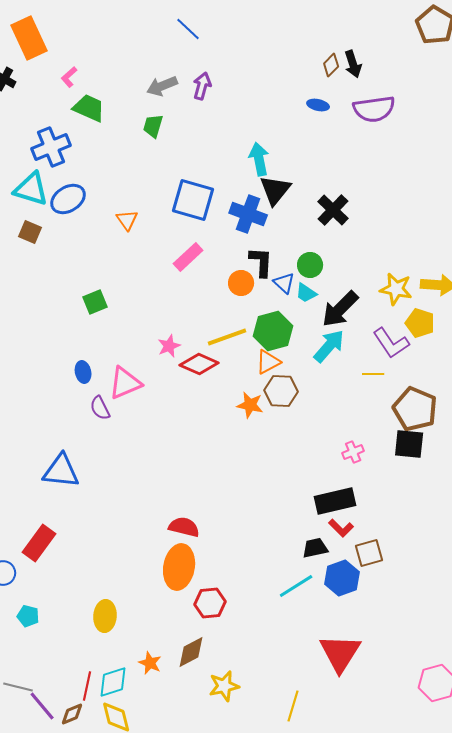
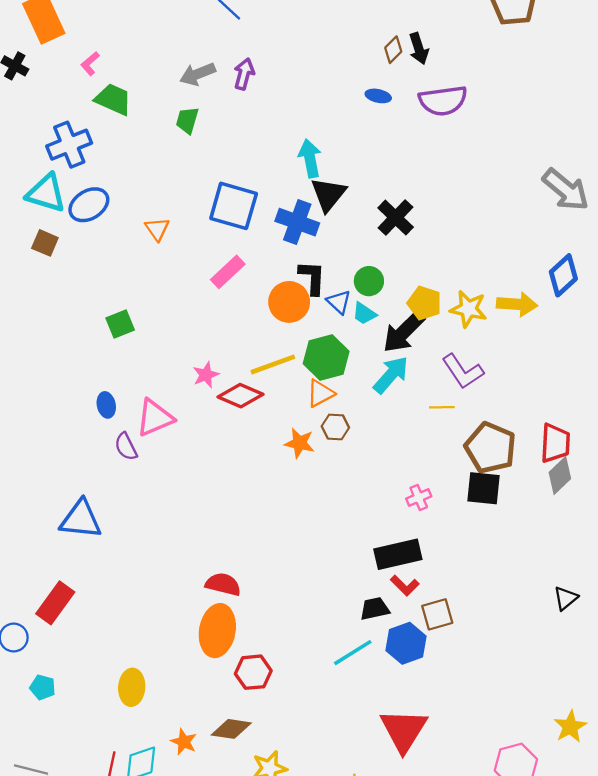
orange circle: (241, 283) -> (289, 302), size x1.4
yellow pentagon: (420, 323) -> (424, 303), moved
brown hexagon: (281, 391) -> (335, 427), size x0.7
brown diamond: (191, 652) -> (231, 729), turned 36

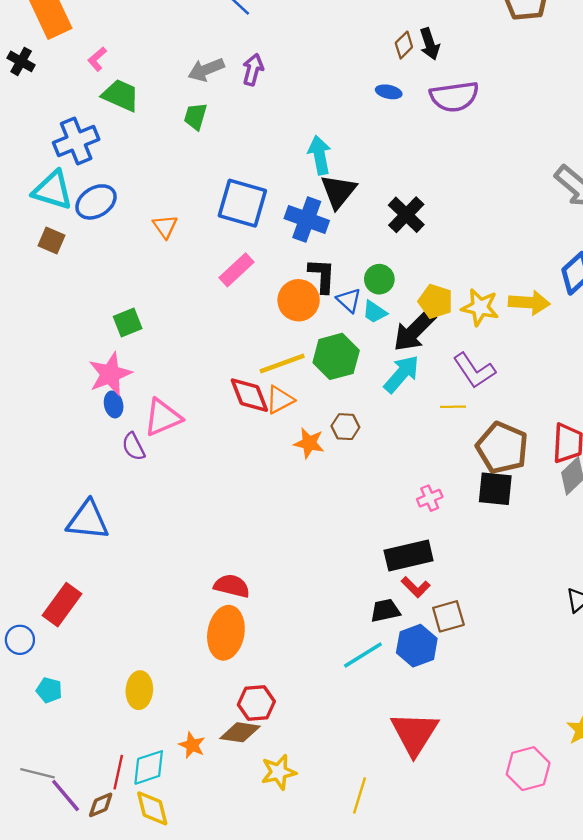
pink star: (206, 375) -> (110, 374), moved, size x1.6
orange triangle: (320, 393) -> (280, 400), moved
red diamond: (240, 396) -> (249, 395), turned 45
red hexagon: (253, 672) -> (256, 703), moved

